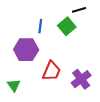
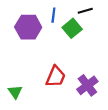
blue line: (40, 26) -> (53, 15), moved
purple hexagon: (26, 50) -> (28, 27), moved

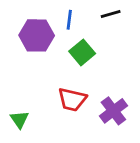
green square: (72, 28) -> (82, 52), moved
red trapezoid: (56, 77) -> (72, 99), turned 80

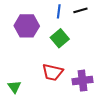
blue line: (69, 20) -> (59, 11), moved
purple cross: (113, 111) -> (82, 81), turned 30

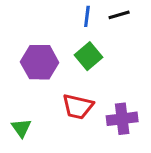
purple hexagon: (27, 26) -> (40, 62), moved

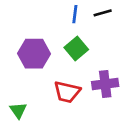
purple cross: (122, 119) -> (105, 84), moved

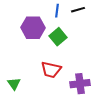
purple hexagon: (34, 54) -> (33, 28), moved
purple cross: (105, 84) -> (80, 84), moved

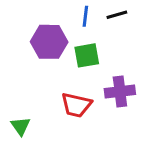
green square: (58, 37) -> (87, 55), turned 30
purple cross: (80, 84) -> (120, 92), moved

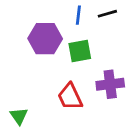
red trapezoid: (76, 105) -> (70, 97), turned 52

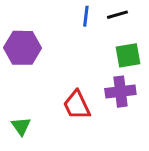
purple hexagon: (45, 39) -> (23, 48), moved
green square: (80, 51) -> (128, 55), moved

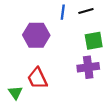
purple hexagon: (23, 48) -> (36, 35), moved
red trapezoid: (77, 105) -> (37, 78), moved

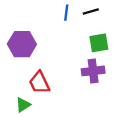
purple hexagon: (36, 35) -> (22, 44), moved
green triangle: (15, 93) -> (23, 105), moved, turned 32

